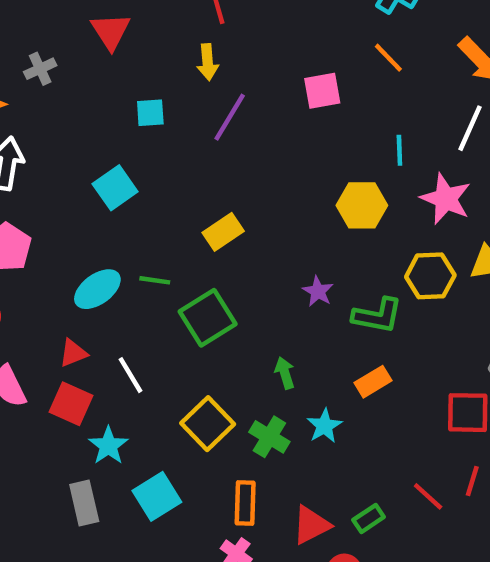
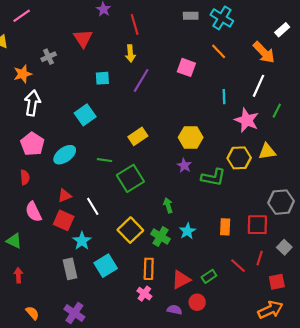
pink square: (322, 91) -> (186, 67), turned 30
yellow hexagon: (362, 205) -> (191, 137), moved
cyan ellipse: (97, 289) -> (65, 155), moved
orange rectangle: (373, 382) -> (225, 227), moved, turned -56

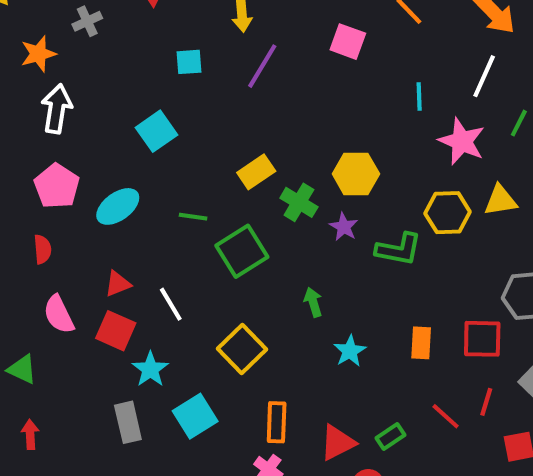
green cross: (161, 237) -> (299, 202), moved

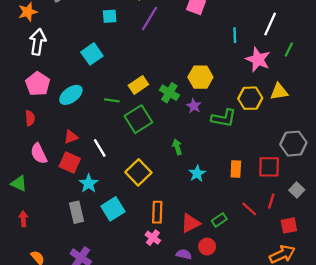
yellow rectangle: (256, 172) -> (138, 85), moved

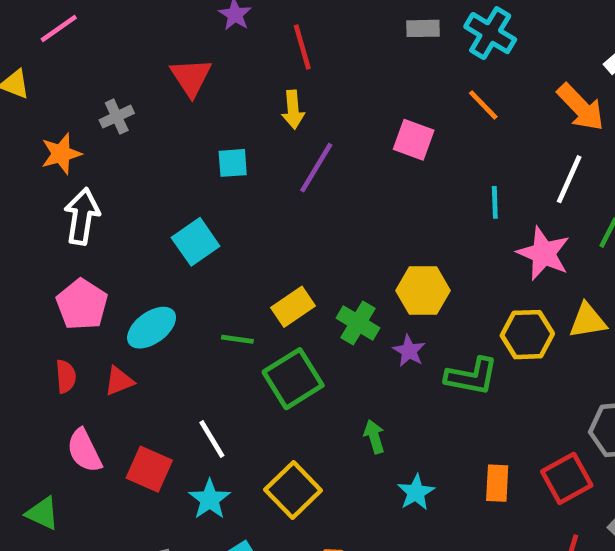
red triangle: (71, 137) -> (119, 381), moved
red square: (269, 167) -> (567, 478), turned -30
cyan star: (89, 183) -> (210, 499), moved

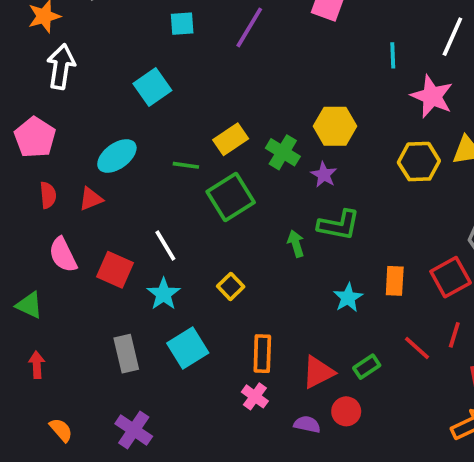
pink pentagon: (82, 304) -> (35, 137), moved
green L-shape: (472, 376) -> (339, 225), moved
yellow square: (293, 490) -> (231, 286), size x0.6
cyan star: (416, 492) -> (348, 298), moved

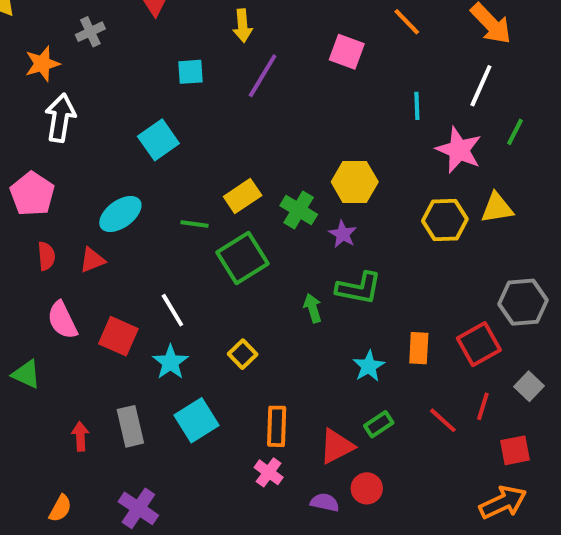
red arrow: (37, 365) -> (80, 436), moved
green rectangle: (367, 367) -> (379, 424), moved
orange semicircle: (61, 430) -> (60, 508), turned 70

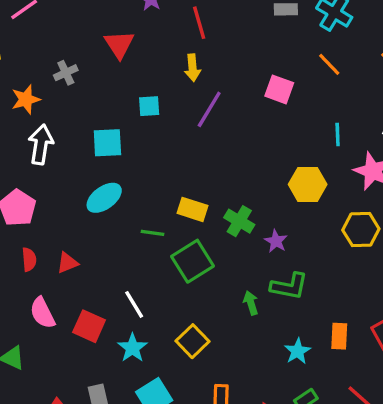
cyan square: (158, 140) -> (107, 143), moved, turned 32
yellow hexagon: (355, 182) -> (308, 184), moved
yellow rectangle: (243, 196) -> (193, 209), turned 52
cyan ellipse: (120, 214) -> (104, 198), moved
yellow square: (243, 354) -> (193, 341), size x1.4

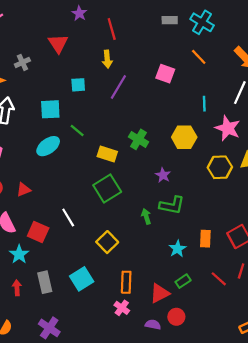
green cross: (239, 221) -> (138, 139), moved
green line: (152, 233) -> (77, 130), moved, turned 32
cyan star: (132, 348) -> (19, 254), moved

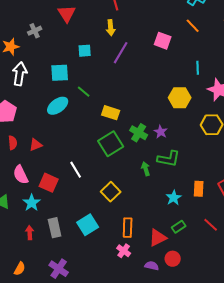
green cross: (138, 139) -> (139, 133), moved

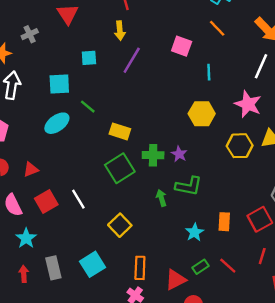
cyan line: (198, 68) -> (209, 72), moved
green cross: (139, 133) -> (153, 155), turned -30
red square: (49, 183) -> (46, 201), moved, turned 36
red line: (211, 225) -> (228, 266), moved

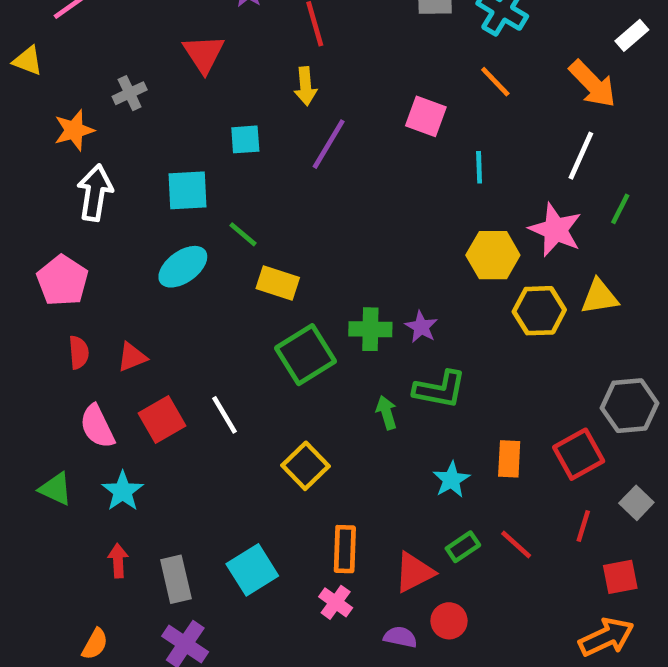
yellow hexagon: (202, 114) -> (493, 255), moved
yellow rectangle: (120, 131) -> (278, 283), moved
cyan square: (93, 264) -> (252, 570), moved
gray rectangle: (53, 268) -> (176, 579), moved

